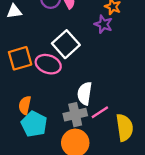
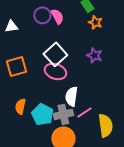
purple star: (103, 24) -> (94, 55), moved
pink ellipse: (48, 64) -> (55, 71), moved
cyan pentagon: (34, 124) -> (42, 114), moved

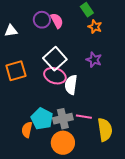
white semicircle: (71, 96) -> (71, 85), moved
orange semicircle: (20, 106) -> (27, 130), moved
pink line: (84, 112) -> (84, 117), turned 42

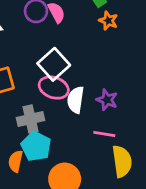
purple star: (94, 60) -> (107, 100), moved
pink line: (84, 117) -> (104, 134), moved
gray cross: (63, 119) -> (31, 119), moved

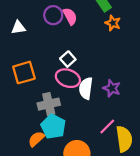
white square: (54, 64) -> (68, 59), size x0.6
pink line: (104, 134) -> (107, 127), moved, turned -54
orange semicircle: (15, 161) -> (36, 139), turned 36

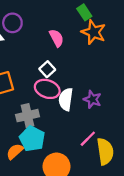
purple circle: (53, 15) -> (12, 23), moved
pink semicircle: (70, 16) -> (56, 38), moved
orange star: (113, 23) -> (94, 32), size x1.5

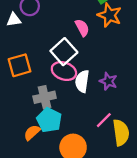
pink semicircle: (56, 38) -> (82, 28), moved
white square: (47, 69) -> (64, 52), size x1.6

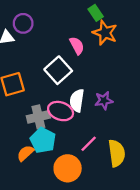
pink ellipse: (64, 71) -> (61, 111), moved
purple star: (108, 81) -> (104, 101), turned -30
pink line: (104, 120) -> (89, 144), moved

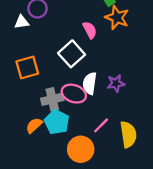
orange semicircle: (25, 153) -> (34, 125), moved

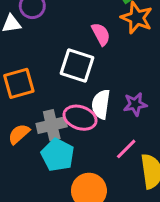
white square: (72, 54) -> (77, 65), turned -30
orange semicircle: (34, 125) -> (19, 134), moved
pink line: (101, 125) -> (126, 149), moved

